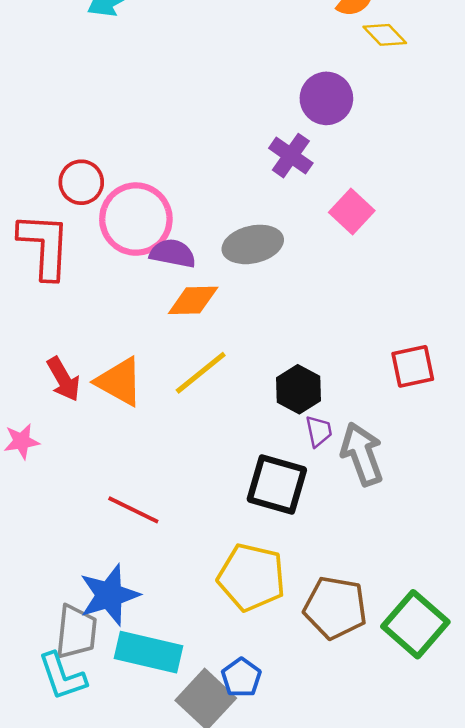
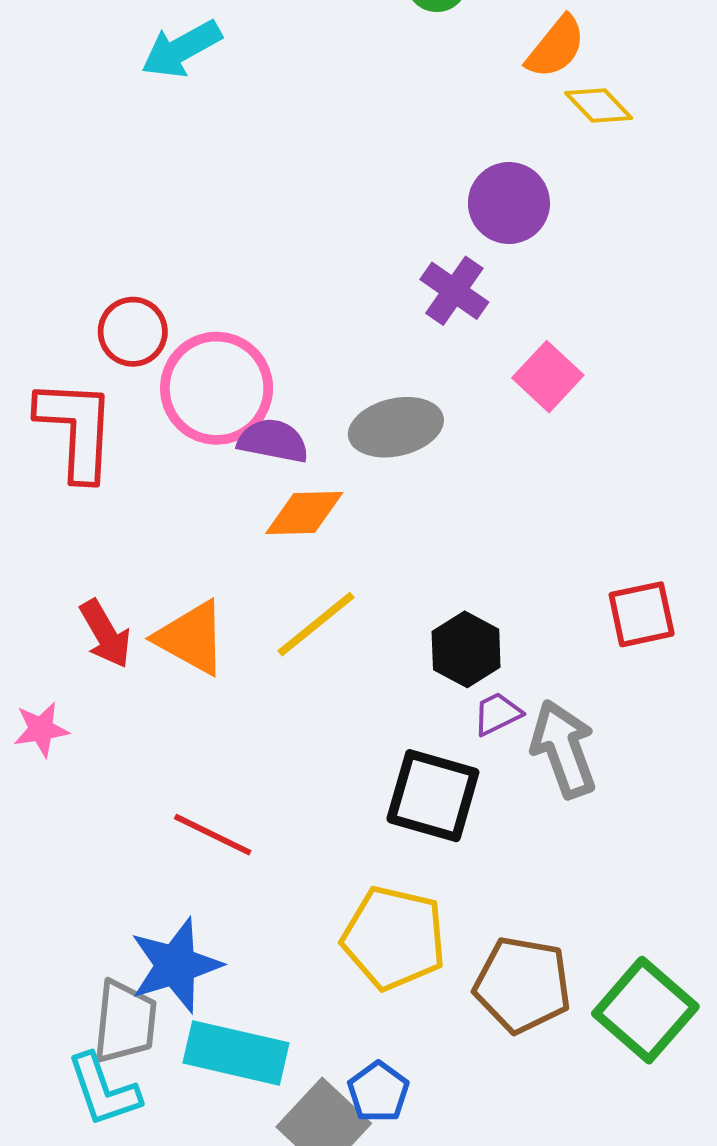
purple trapezoid: (319, 431) -> (497, 714), turned -104

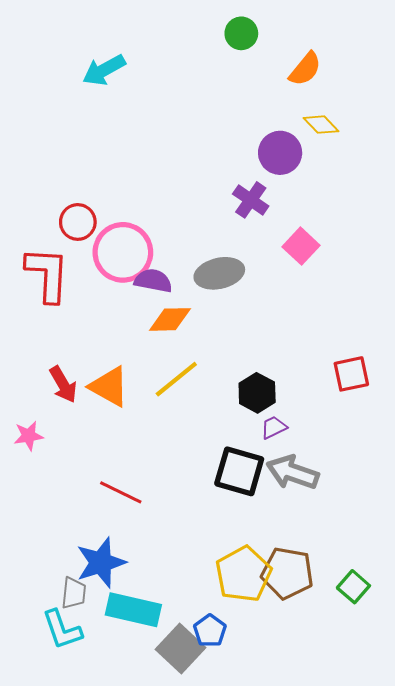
yellow diamond: (599, 106) -> (321, 125), moved
gray arrow: (564, 749) -> (293, 472), moved, turned -51
yellow pentagon: (394, 938) -> (243, 574), moved, turned 30
green square: (645, 1010) -> (353, 587), size x0.6
gray trapezoid: (125, 1022) -> (74, 593), size x0.7

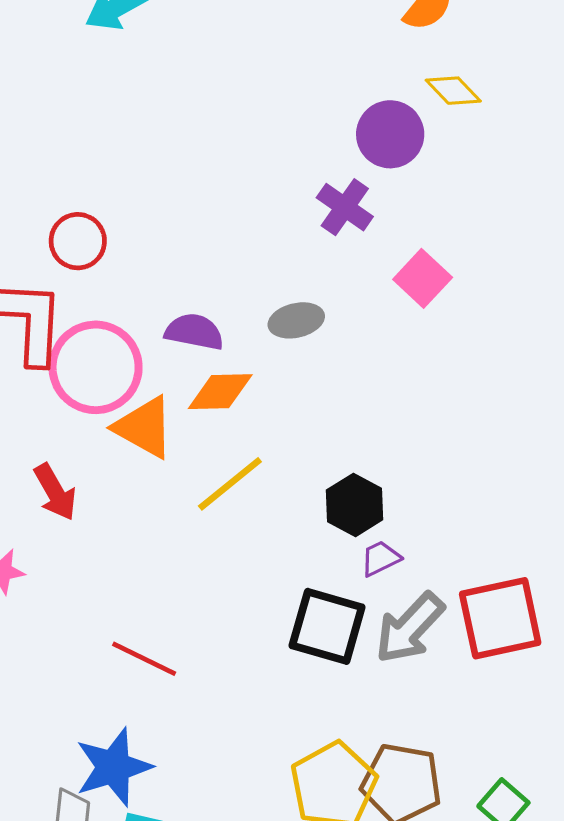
pink circle: (123, 252) -> (96, 367), moved
gray ellipse: (219, 273) -> (296, 320), size x0.7
red square: (351, 374) -> (500, 618), moved, size x1.5
orange triangle: (109, 387) -> (144, 427), moved
gray arrow: (293, 472) -> (410, 628), turned -66

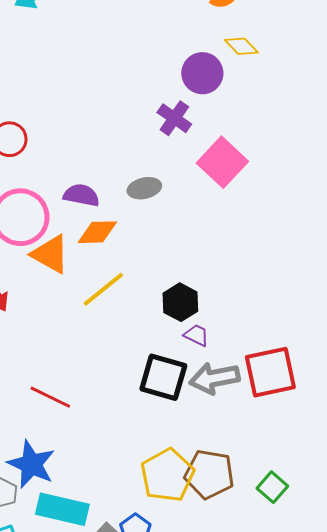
pink square: (423, 278) -> (222, 162), size x1.4
purple trapezoid: (380, 558) -> (196, 335), turned 52
gray arrow: (410, 628) -> (214, 378), turned 36
blue star: (113, 767) -> (31, 464), turned -30

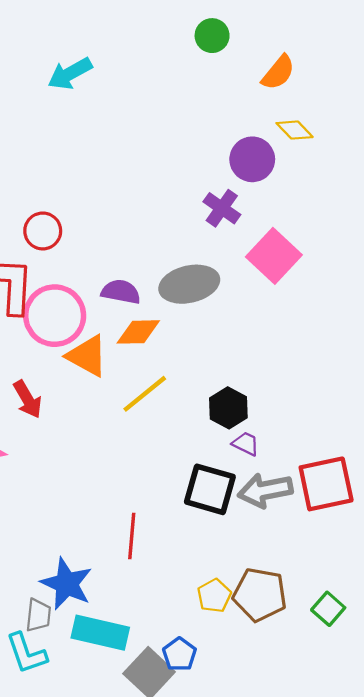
gray ellipse: (144, 188) -> (189, 284), size x1.6
red line: (50, 397) -> (132, 536), moved, turned 69
yellow pentagon: (167, 475) -> (214, 596), size x0.6

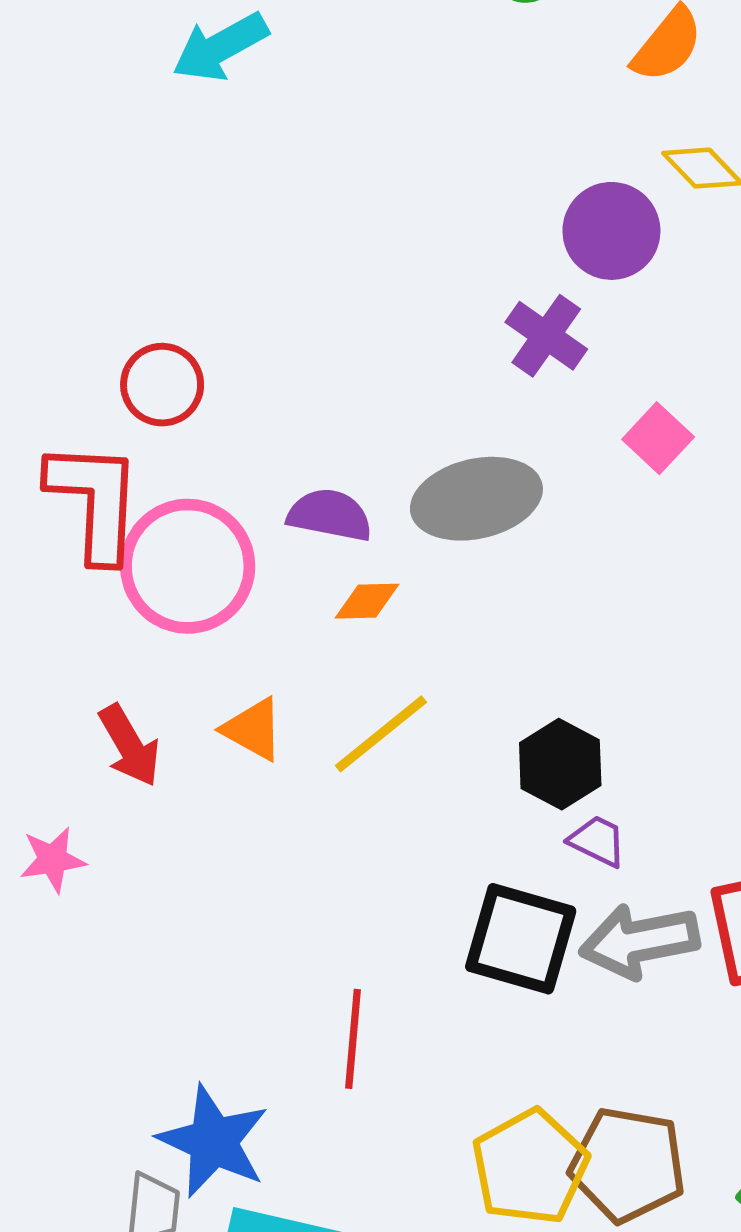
pink square: (274, 256) -> (658, 438), size x0.6
orange diamond: (138, 332) -> (367, 601), size x0.7
orange triangle: (87, 356) -> (253, 729), moved, size x0.7
yellow pentagon: (214, 596) -> (530, 1167), size x1.6

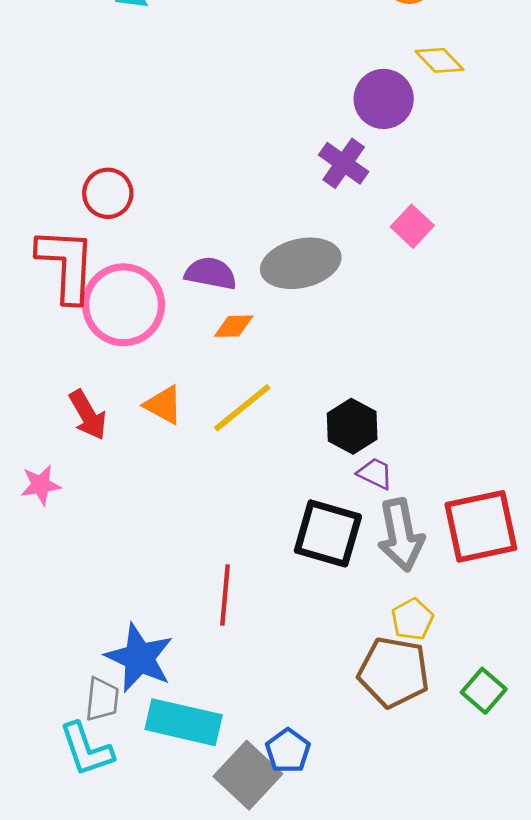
gray arrow: (639, 941) -> (401, 535), turned -90
yellow pentagon: (530, 1167) -> (412, 619), moved, size x0.6

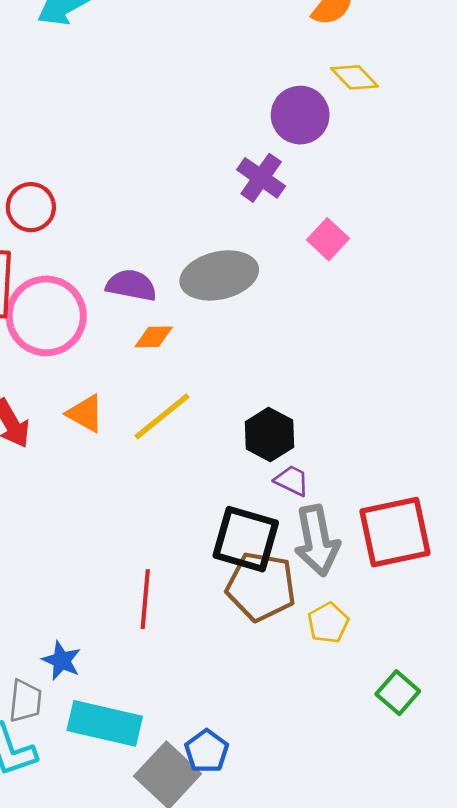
blue star: (139, 658) -> (62, 661), size x0.6
brown pentagon: (394, 672) -> (261, 587), moved

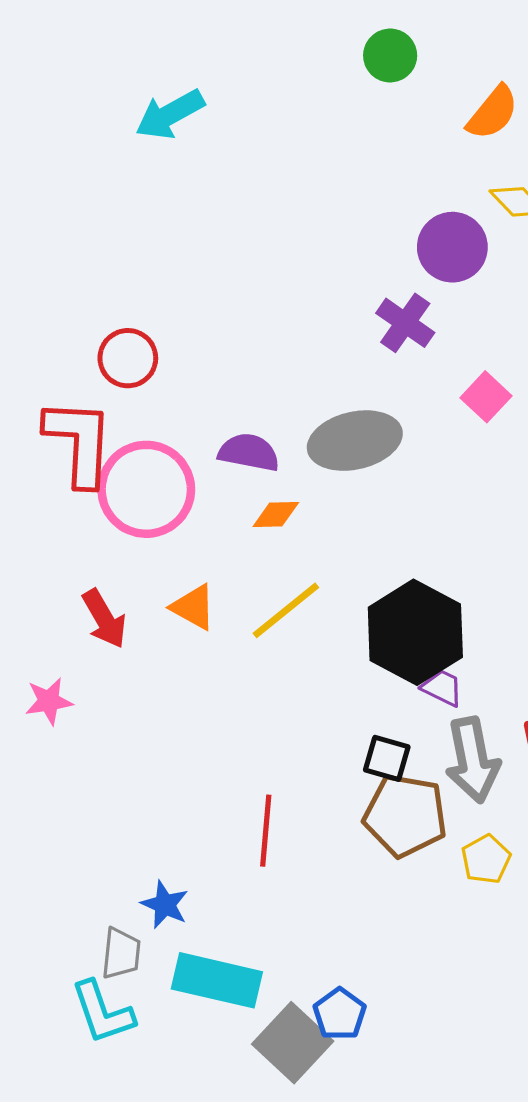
black hexagon: (269, 435) -> (415, 632), size x1.6
black square: (246, 539) -> (387, 758), size x0.6

